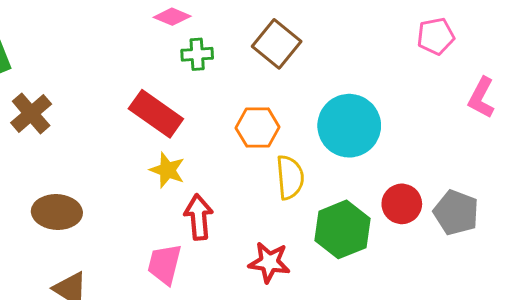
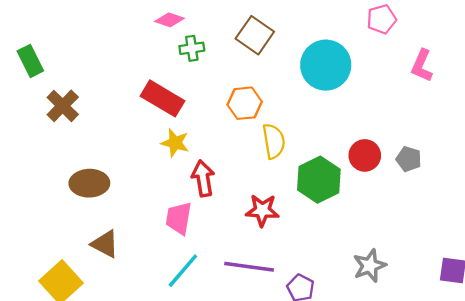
cyan circle: (349, 126) -> (326, 65), moved
gray pentagon: (456, 213) -> (409, 159), size x0.7

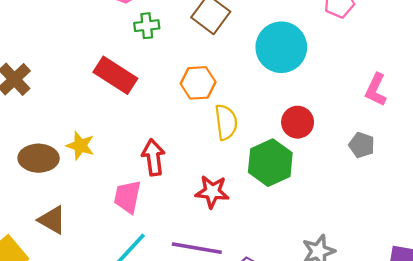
pink L-shape: (422, 66) -> (376, 90), moved
yellow star: (175, 143) -> (80, 146), moved
red circle: (365, 155) -> (298, 122), moved

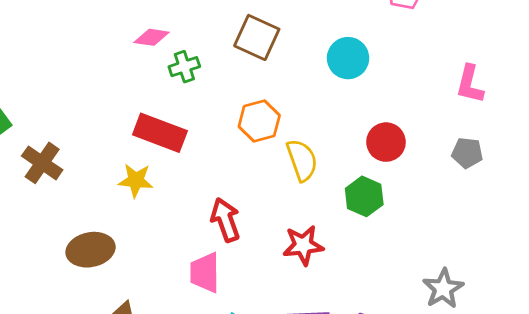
cyan circle: (281, 47) -> (348, 58), size x0.7
yellow star: (80, 146) -> (136, 180), moved
green hexagon: (270, 163) -> (364, 196), size x0.7

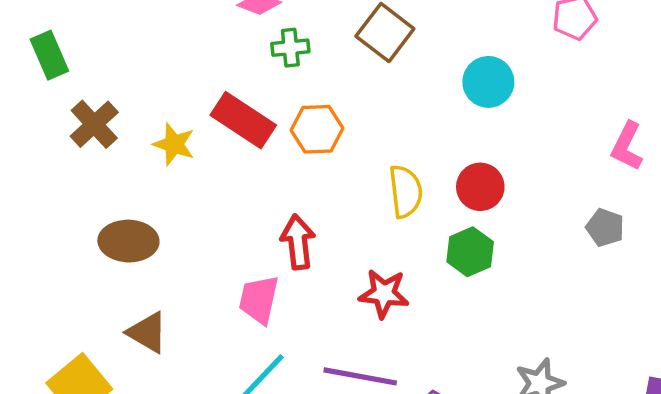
orange hexagon: (259, 121) -> (317, 129), moved
red circle: (386, 142) -> (480, 187), moved
yellow star: (136, 180) -> (174, 144), moved

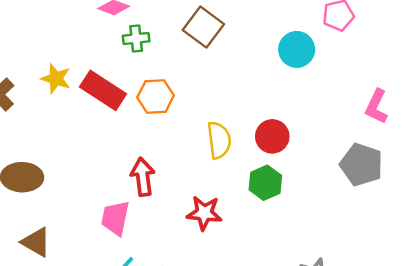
cyan circle: (488, 82) -> (297, 49), moved
yellow star: (174, 144) -> (56, 79), moved
gray pentagon: (605, 228) -> (361, 165), size x1.6

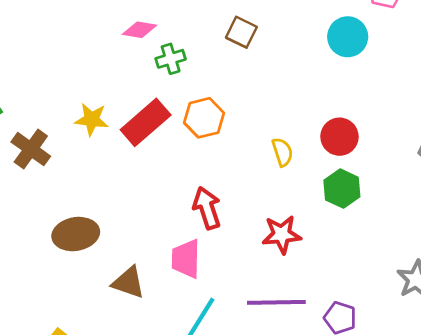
brown square: (203, 27) -> (241, 32), size x0.7
red rectangle: (103, 90) -> (146, 122), turned -63
yellow semicircle: (219, 140) -> (282, 152), size x0.7
brown triangle: (36, 242) -> (128, 282), moved

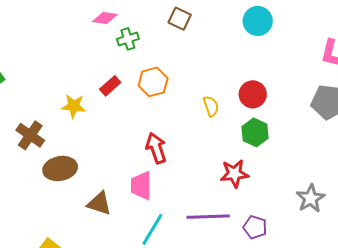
yellow star: (92, 119) -> (74, 106), moved
red rectangle: (146, 122) -> (110, 86), size x0.6
brown cross: (31, 149) -> (30, 135), moved
red star: (282, 234) -> (234, 174), moved

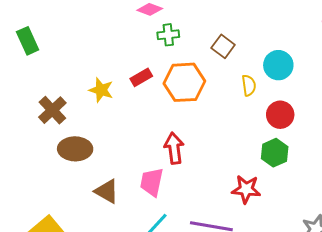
brown square: (180, 19) -> (223, 46), moved
cyan circle: (258, 21) -> (278, 65), moved
orange hexagon: (153, 82) -> (184, 82), size x1.4
yellow semicircle: (211, 106) -> (249, 85), moved

